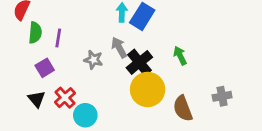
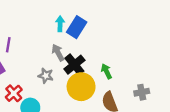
green arrow: (180, 56) -> (106, 71), moved
gray star: (93, 60) -> (46, 76), moved

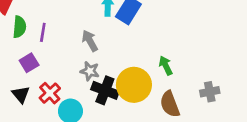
gray arrow: (58, 52) -> (90, 41), moved
black cross: (74, 65) -> (105, 90), moved, turned -30

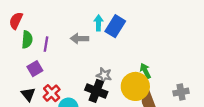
gray arrow: (90, 41) -> (80, 38), moved, turned -60
gray star: (90, 71) -> (104, 75), moved
yellow circle: (134, 85) -> (135, 86), moved

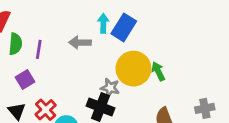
green arrow: (145, 71) -> (158, 71), moved
yellow circle: (135, 86) -> (133, 69), moved

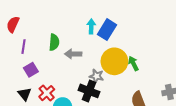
gray arrow: (80, 43) -> (73, 54), moved
green semicircle: (15, 44) -> (54, 42), moved
purple line: (39, 49) -> (23, 47), moved

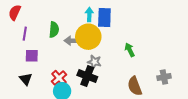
blue rectangle: (107, 30) -> (104, 17), turned -30
yellow circle: (114, 61) -> (88, 37), moved
purple square: (31, 70) -> (32, 56), turned 32
red cross: (47, 93) -> (59, 78), moved

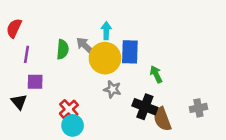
blue rectangle: (104, 17) -> (130, 52), moved
gray arrow: (72, 41) -> (85, 46), moved, turned 42
black cross: (87, 76) -> (145, 107), moved
black triangle: (26, 79) -> (19, 102), moved

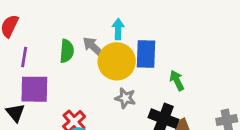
purple square: (35, 82) -> (34, 89), size x1.5

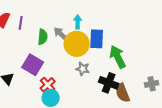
purple line: (24, 57) -> (21, 23), moved
green arrow: (177, 80) -> (118, 57), size x1.6
purple square: (34, 89) -> (33, 65), moved, turned 30

